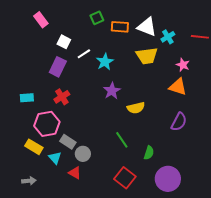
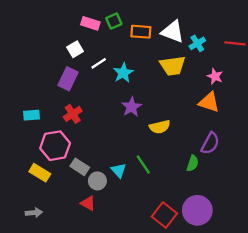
pink rectangle: (41, 20) -> (90, 23), moved, turned -35
white square: (64, 42) -> (75, 49), turned 32
green semicircle: (149, 153) -> (193, 163), moved
cyan triangle: (55, 158) -> (119, 170), moved
red square: (125, 178) -> (164, 215), moved

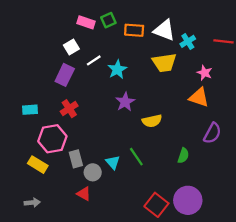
purple semicircle: (210, 143) -> (212, 133), moved
gray rectangle: (80, 167) -> (76, 159), turned 42

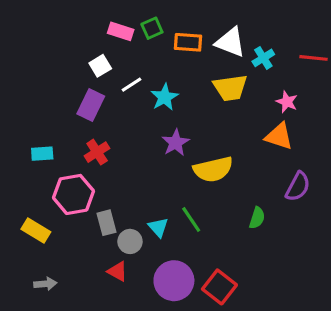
yellow semicircle: (152, 121) -> (213, 169), size x1.4
yellow rectangle: (38, 165) -> (36, 230), moved
purple circle: (188, 200) -> (174, 281), moved

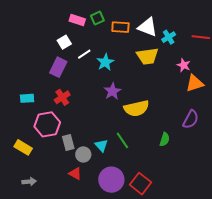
orange triangle: (279, 136) -> (195, 83), moved, turned -36

